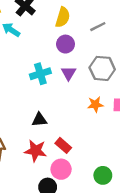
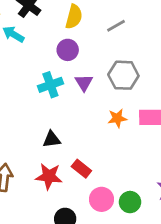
purple circle: (66, 44) -> (68, 50), moved
pink circle: (61, 169) -> (102, 199), moved

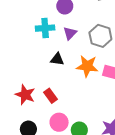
orange star: (117, 118) -> (87, 66), size x1.5
black triangle: (52, 139) -> (57, 59), moved

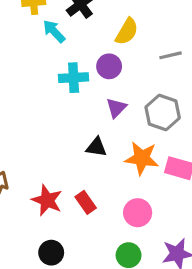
cyan cross: (45, 28) -> (74, 78), moved
pink circle: (59, 122) -> (138, 213), moved

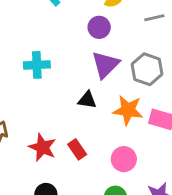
cyan cross: (74, 78) -> (37, 65), moved
purple triangle: (116, 108) -> (105, 65), size x1.5

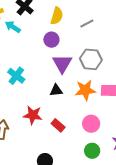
cyan cross: (37, 65) -> (16, 76), turned -36
red star: (42, 147) -> (33, 115), moved

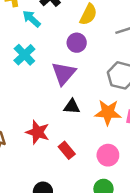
purple triangle: (62, 64) -> (64, 73), moved
cyan cross: (16, 76) -> (24, 55), moved

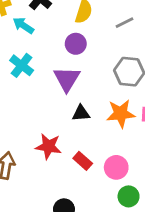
pink circle: (108, 155) -> (116, 167), moved

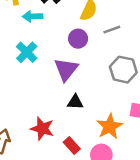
gray line: (124, 23) -> (112, 30), moved
cyan arrow: (23, 25) -> (33, 16), turned -42
orange star: (121, 114) -> (109, 126), moved, turned -30

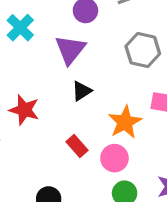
black triangle: (75, 102) -> (82, 91), turned -35
red star: (42, 129) -> (24, 110), moved

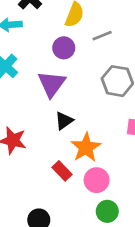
orange star: (125, 122) -> (86, 147), moved

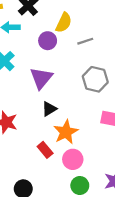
purple circle: (64, 48) -> (48, 41), moved

